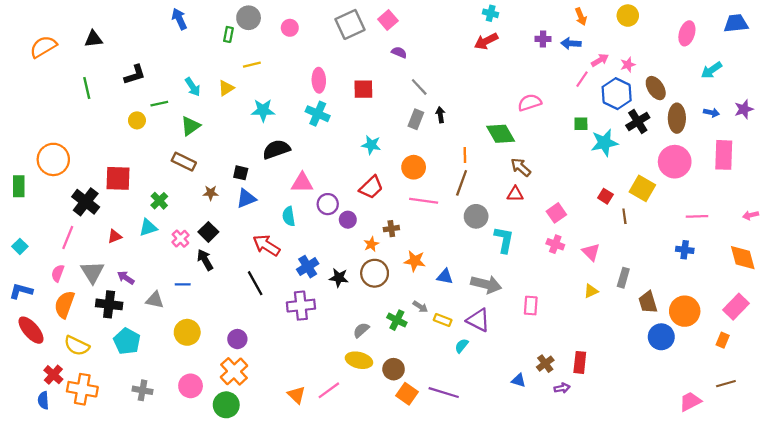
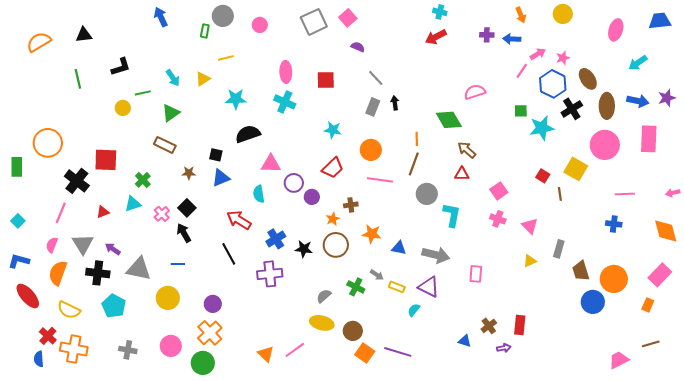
blue arrow: (711, 113) -> (638, 101), size x1.5
blue line: (183, 284) -> (178, 264), moved
gray triangle: (155, 300) -> (139, 269), size x1.5

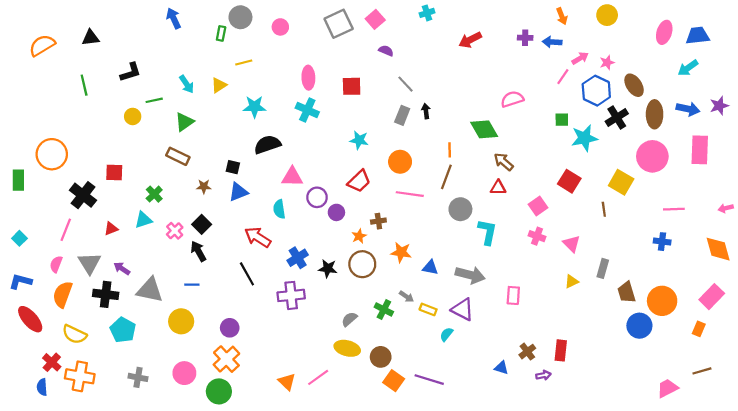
cyan cross: (440, 12) -> (427, 13), moved, turned -32
blue trapezoid: (660, 21) -> (698, 36), moved
red square: (106, 160) -> (114, 173), size x0.7
red square: (543, 176) -> (569, 181), moved, size x1.5

